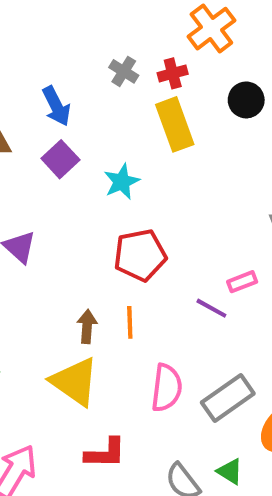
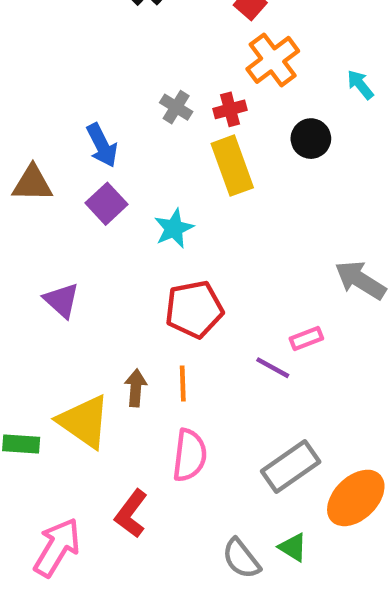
yellow triangle: (75, 382) -> (84, 422), moved
pink semicircle: (167, 388) -> (190, 455), moved
red L-shape: (105, 453) -> (131, 514), moved, turned 126

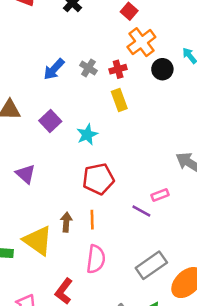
black circle: (311, 139) -> (162, 69), moved
blue arrow: (102, 145) -> (54, 69), moved, turned 70
yellow rectangle: (232, 166) -> (119, 100), size x0.7

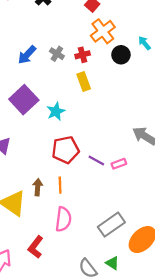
purple square: (50, 121) -> (24, 100), size x1.5
purple line: (141, 211) -> (96, 160), moved

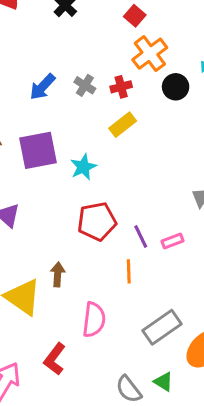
yellow rectangle: (84, 81) -> (123, 125), turned 72
purple square: (24, 100) -> (38, 150), turned 32
purple line: (96, 160) -> (141, 237), turned 35
orange line: (60, 185) -> (129, 271), moved

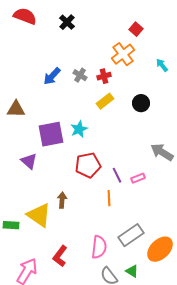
red square: (135, 16) -> (136, 29), moved
black circle: (176, 87) -> (141, 103), moved
purple square: (38, 150) -> (51, 134), moved
pink semicircle: (94, 320) -> (99, 247), moved

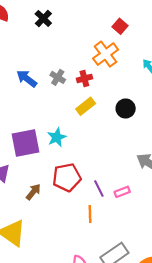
blue arrow: (52, 76) -> (27, 79), turned 84
brown arrow: (62, 200) -> (33, 192), moved, turned 35

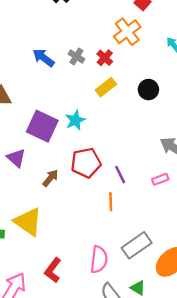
red cross: (84, 79) -> (105, 58), turned -32
purple square: (26, 143) -> (42, 126), turned 36
pink rectangle: (122, 192) -> (160, 179), moved

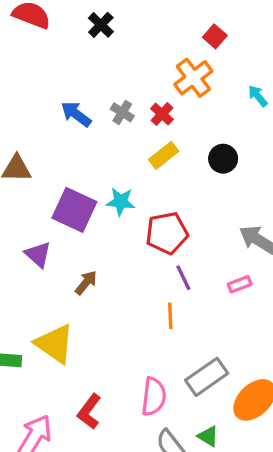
cyan star: (75, 120) -> (121, 202), turned 30
red pentagon: (86, 163) -> (167, 233), moved

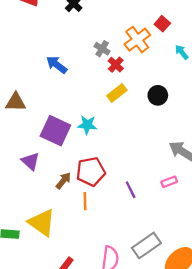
red square: (215, 36) -> (162, 24), moved
gray cross: (122, 112) -> (102, 49), moved
red pentagon: (167, 233) -> (91, 172), moved
purple line: (183, 278) -> (131, 190), moved
orange line: (170, 316) -> (85, 201), moved

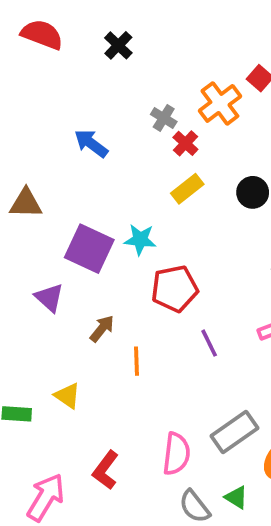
red pentagon: (91, 172) -> (175, 289), moved
yellow triangle: (42, 223) -> (67, 396), size x0.6

